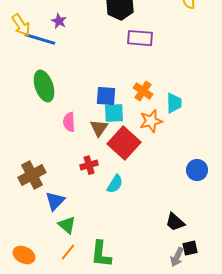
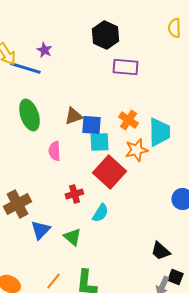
cyan trapezoid: (174, 103) -> (159, 132), size x1.4
brown triangle: (99, 128) -> (73, 116), moved, turned 36
green triangle: (67, 225) -> (72, 237), moved
black square: (190, 248) -> (175, 277), turned 35

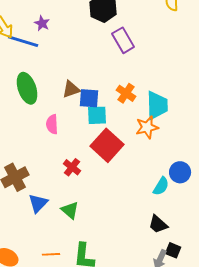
purple rectangle: (125, 67) -> (123, 40), turned 55
orange star: (136, 150) -> (147, 127), moved
red cross: (74, 194) -> (72, 167), turned -36
cyan semicircle: (100, 213) -> (161, 186), moved
orange line: (53, 281) -> (51, 254), turned 48

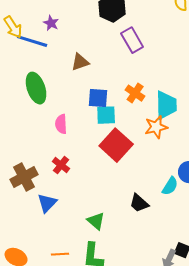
brown triangle: (71, 89) -> (80, 62), moved
red cross: (72, 167) -> (61, 165), moved
green triangle: (70, 210) -> (96, 221), moved
black trapezoid: (158, 224) -> (139, 203), moved

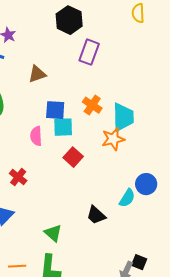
purple rectangle: (132, 40) -> (89, 52), turned 50
pink semicircle: (61, 124) -> (36, 136), moved
red square: (116, 145) -> (73, 157), size x0.6

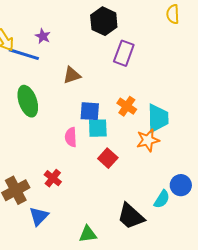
black trapezoid: (96, 215) -> (131, 216), size x1.4
green triangle: (53, 233) -> (88, 234), turned -48

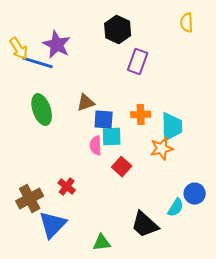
purple star: (43, 36) -> (57, 45), size x1.8
brown triangle: (72, 75) -> (86, 103), moved
orange cross: (127, 106) -> (141, 115), turned -36
pink semicircle: (71, 137) -> (96, 146), moved
blue triangle: (39, 216) -> (53, 225), size x1.4

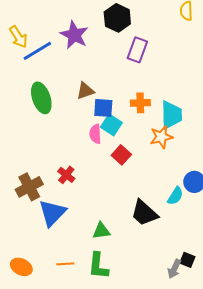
purple star: (57, 45) -> (74, 35), moved
blue line: (38, 63) -> (37, 51), turned -48
cyan square: (112, 137) -> (111, 125), turned 35

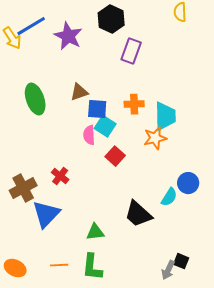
blue line: (37, 51) -> (31, 26), moved

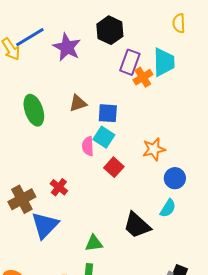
orange cross: (134, 104) -> (143, 77), moved, turned -30
blue square: (97, 109) -> (108, 113), moved
cyan trapezoid: (165, 116) -> (164, 62), moved
blue circle: (188, 183) -> (175, 178), moved

